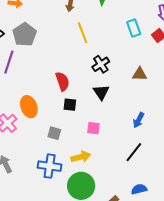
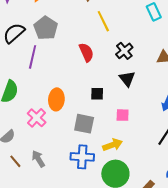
red semicircle: (62, 81) -> (86, 52), moved
orange ellipse: (29, 107) -> (56, 99), turned 30
gray square: (54, 133) -> (84, 124), size x1.5

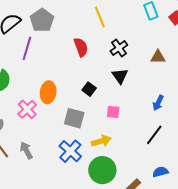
black square: (97, 94) -> (89, 89), turned 32
blue cross: (82, 157) -> (70, 151), turned 35

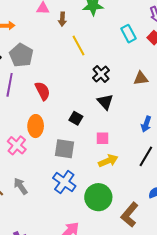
red semicircle: (81, 47) -> (43, 91), moved
yellow arrow: (101, 141) -> (108, 161), moved

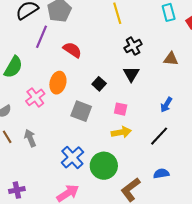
red semicircle: (43, 91) -> (72, 50), turned -42
blue cross: (64, 182) -> (72, 157), moved

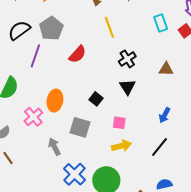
red semicircle: (72, 50) -> (77, 54), moved, turned 102
gray arrow: (30, 138) -> (54, 147), moved

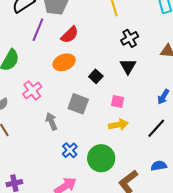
red semicircle: (77, 54) -> (70, 35), moved
orange ellipse: (55, 101) -> (64, 62), moved, turned 55
blue cross: (75, 174) -> (70, 150), size x0.7

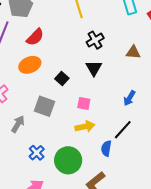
gray arrow: (51, 121) -> (18, 124), turned 54
blue semicircle: (159, 166) -> (106, 148), moved, turned -70

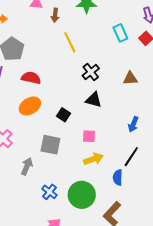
red semicircle: (35, 37) -> (31, 78), turned -114
black triangle: (94, 68) -> (94, 100), turned -36

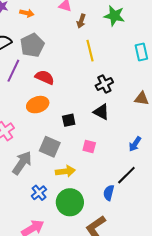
black square: (64, 115) -> (69, 120), turned 32
yellow arrow: (93, 159) -> (65, 171), moved
gray arrow: (27, 166) -> (22, 163), size x1.4

